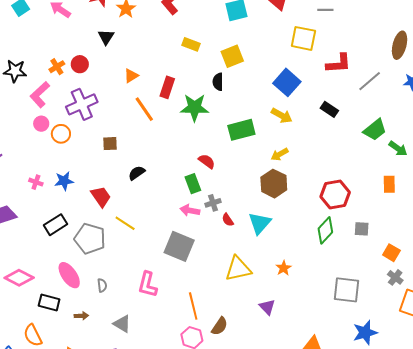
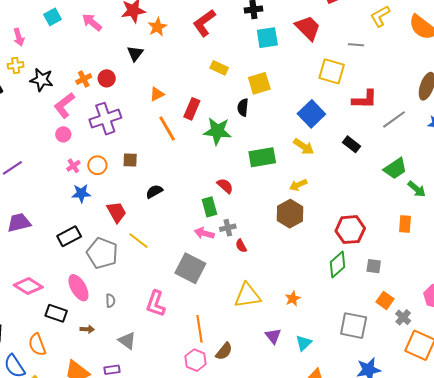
orange circle: (61, 134) -> (97, 165), moved
pink cross: (36, 182) -> (73, 166), moved, turned 32
cyan triangle: (260, 223) -> (304, 343), moved, size x0.7
orange square: (391, 253) -> (385, 300), moved

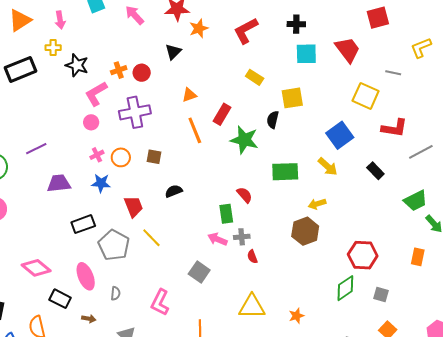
purple trapezoid: (19, 223) -> (59, 183), moved
gray square: (190, 268) -> (199, 272), size x0.7

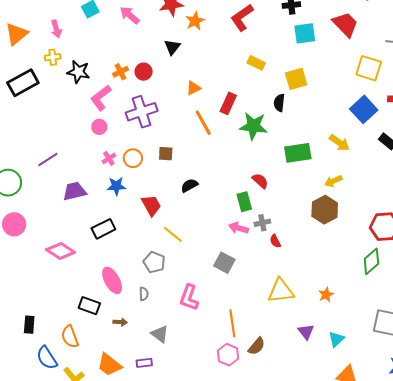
blue square: (340, 135) -> (364, 109), moved
gray pentagon: (114, 245) -> (154, 262), moved, size x0.7
pink diamond: (36, 268) -> (60, 251), moved

